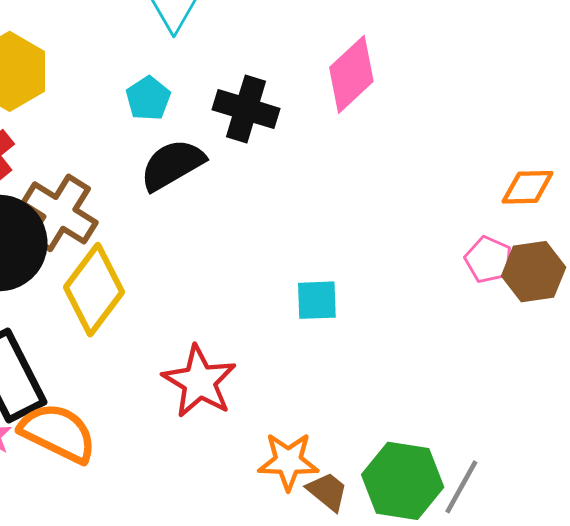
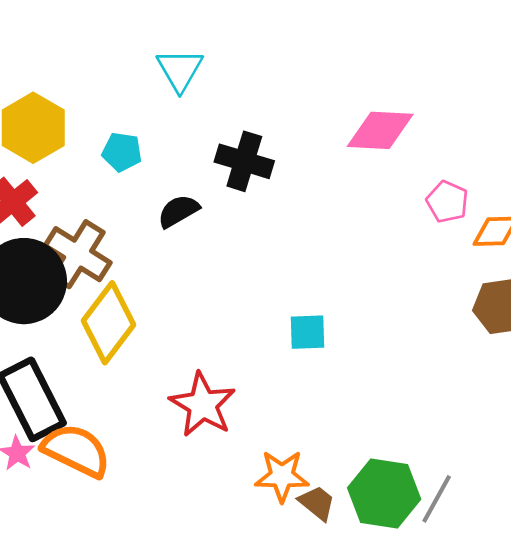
pink diamond: (351, 74) -> (380, 130), moved, turned 46
cyan pentagon: (148, 98) -> (122, 152), moved, turned -30
black semicircle: (172, 165) -> (178, 211), size x0.7
pink pentagon: (488, 260) -> (447, 202), moved

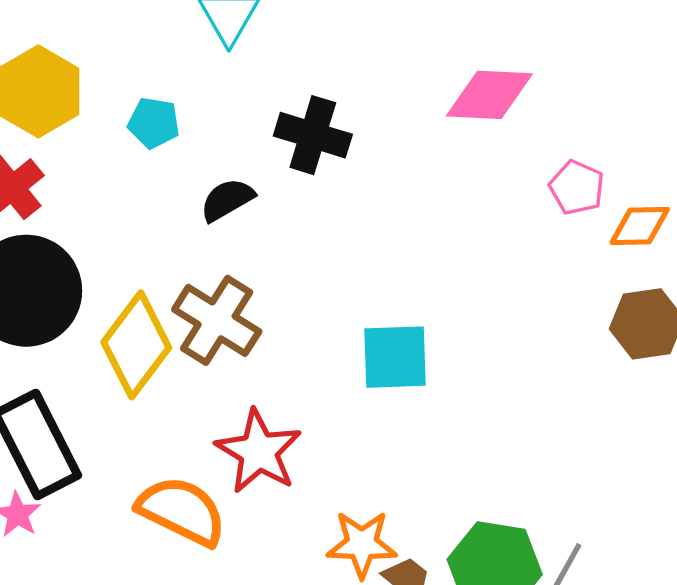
brown cross: (78, 254) -> (217, 320), moved
cyan square: (308, 332) -> (395, 357), size x1.4
orange semicircle: (76, 450) -> (182, 511), moved

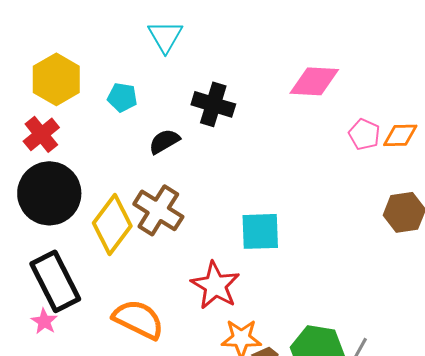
orange diamond: (640, 226) -> (400, 135), moved
red star: (259, 451) -> (215, 285), moved

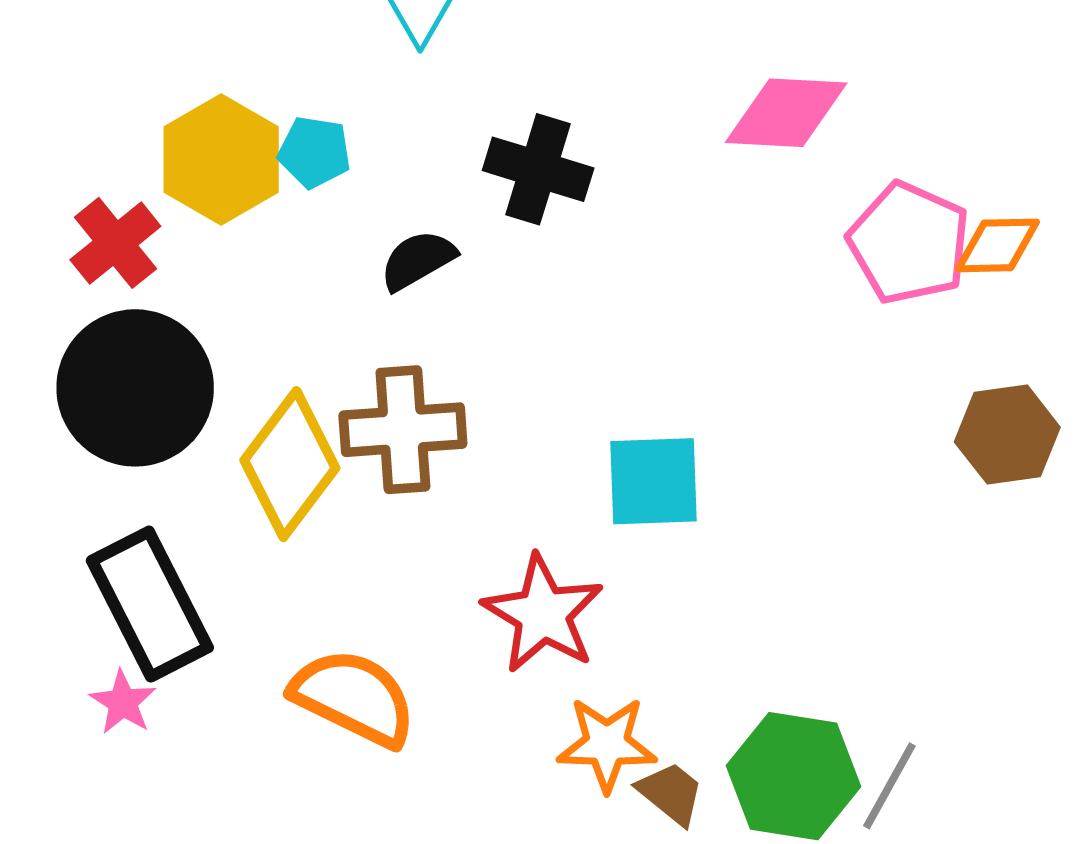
yellow hexagon: (56, 79) -> (221, 159), moved
pink pentagon: (364, 134) -> (909, 243), size x1.6
brown cross: (158, 210) -> (403, 430), turned -36

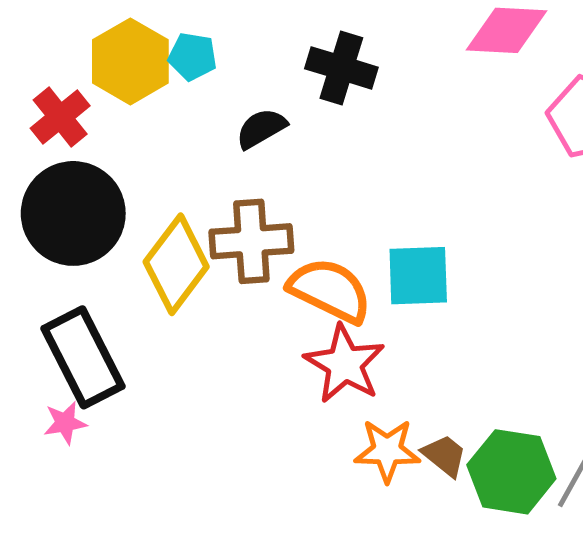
orange semicircle: (354, 697) -> (330, 290), moved
pink star: (123, 702) -> (65, 423), turned 30
brown trapezoid: (671, 793) -> (444, 455), moved

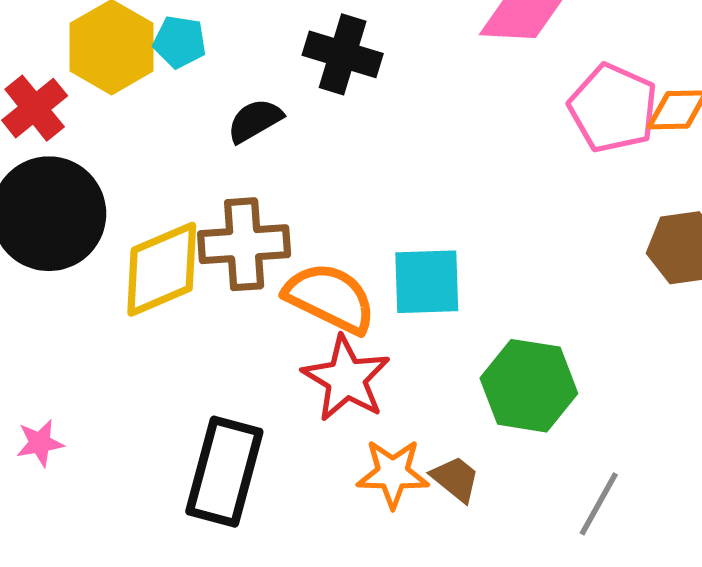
yellow diamond: (176, 264) -> (162, 269), turned 30
black rectangle: (83, 357) -> (224, 472), moved, turned 42
green hexagon: (511, 472) -> (529, 386), moved

